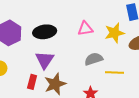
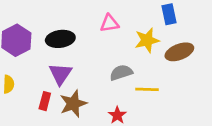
pink triangle: (85, 29) -> (109, 23), moved

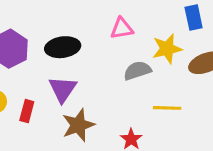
gray semicircle: (121, 73) -> (137, 71), moved
red rectangle: (45, 101) -> (27, 111), moved

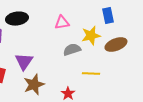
black ellipse: (63, 47) -> (17, 19), moved

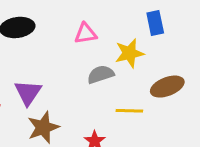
brown ellipse: (116, 45) -> (167, 87), moved

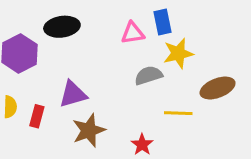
blue rectangle: (155, 23) -> (163, 22), moved
purple triangle: (28, 93) -> (73, 94), turned 40

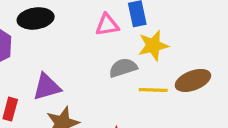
yellow line: (178, 113) -> (153, 90), moved

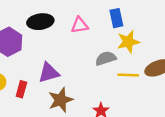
pink triangle: (107, 25) -> (80, 25), moved

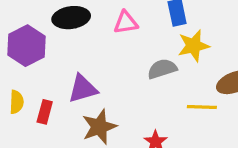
yellow line: (128, 75) -> (202, 107), moved

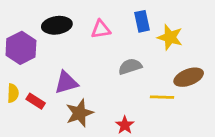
yellow star: (194, 46) -> (170, 37), moved, turned 30
red rectangle: (45, 112) -> (36, 101), turned -72

